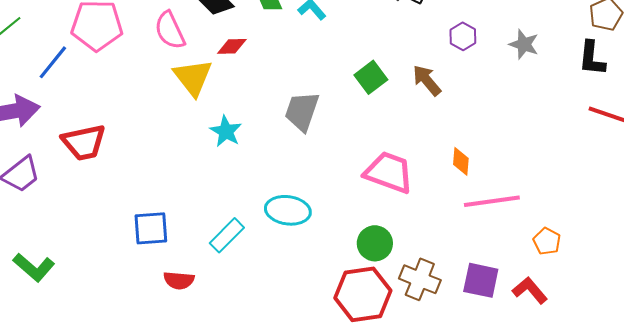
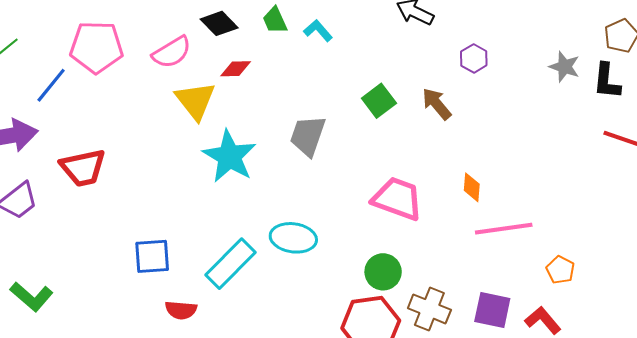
pink semicircle: (170, 30) -> (172, 52), turned -96
gray star: (524, 44) -> (564, 67), moved
cyan star: (226, 131) -> (229, 156), size x1.6
cyan rectangle: (227, 235) -> (230, 264), size x1.4

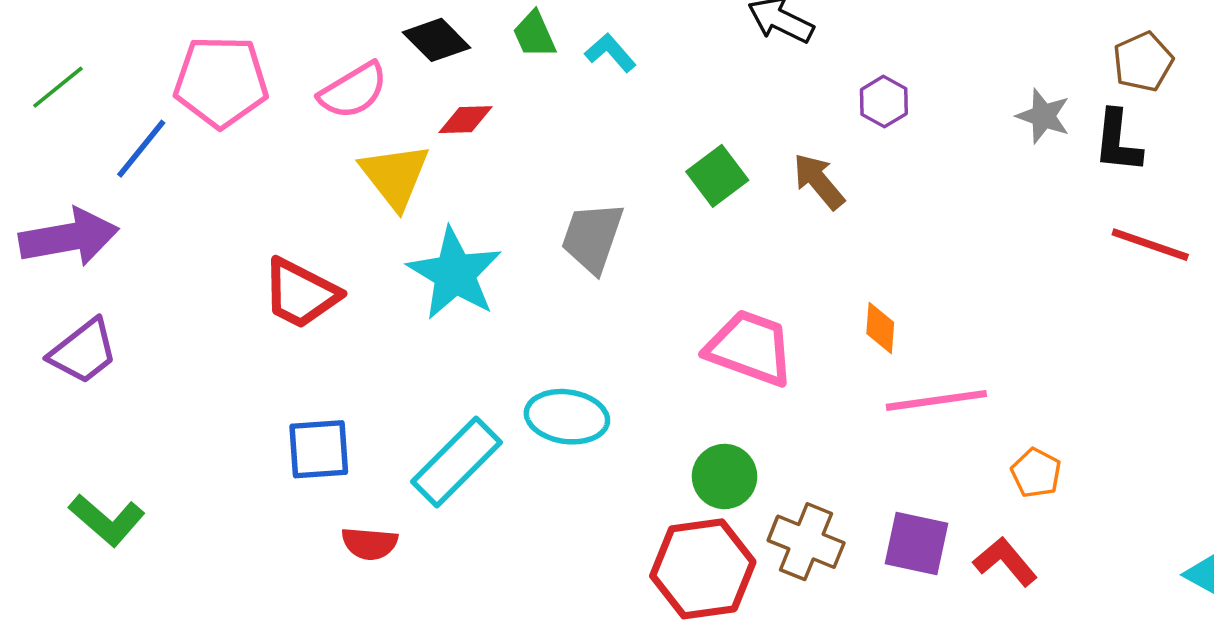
red trapezoid: (83, 168) -> (301, 294), moved, turned 39

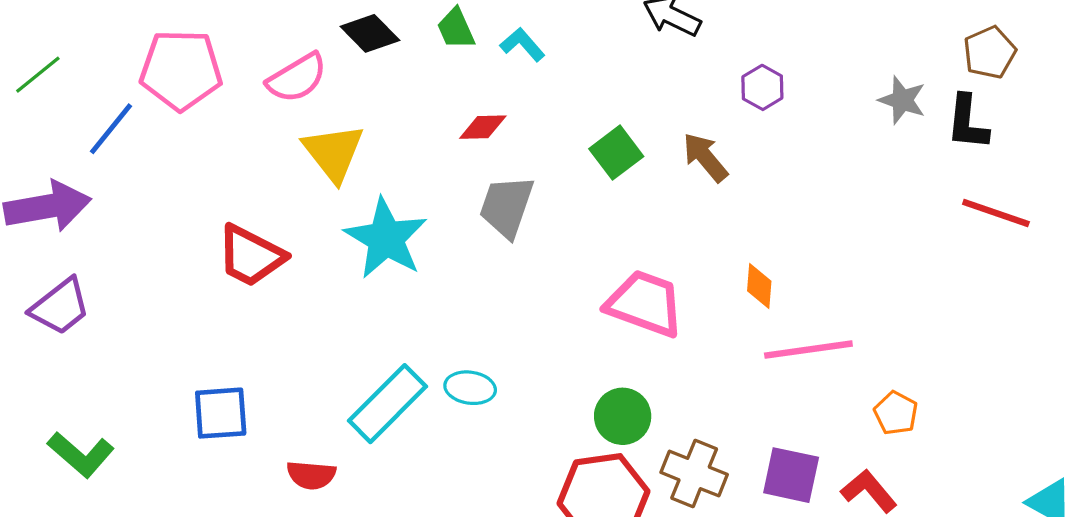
red diamond: (466, 120) -> (483, 127), moved
cyan ellipse: (567, 417) -> (470, 388), moved, size x0.7
blue square: (319, 449) -> (221, 413), moved

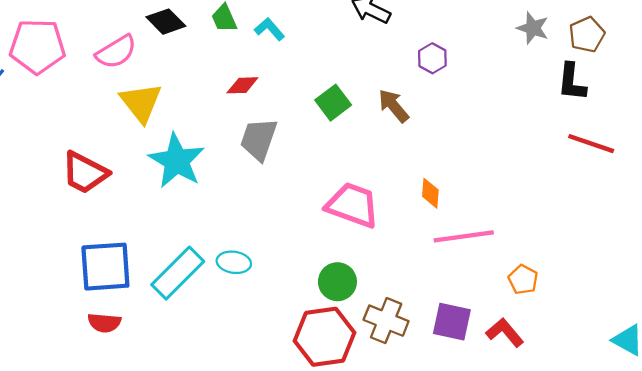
gray star: (902, 100) -> (533, 28), moved
blue square: (221, 413) -> (105, 267), moved, size x1.4
red semicircle: (311, 475) -> (104, 323), moved

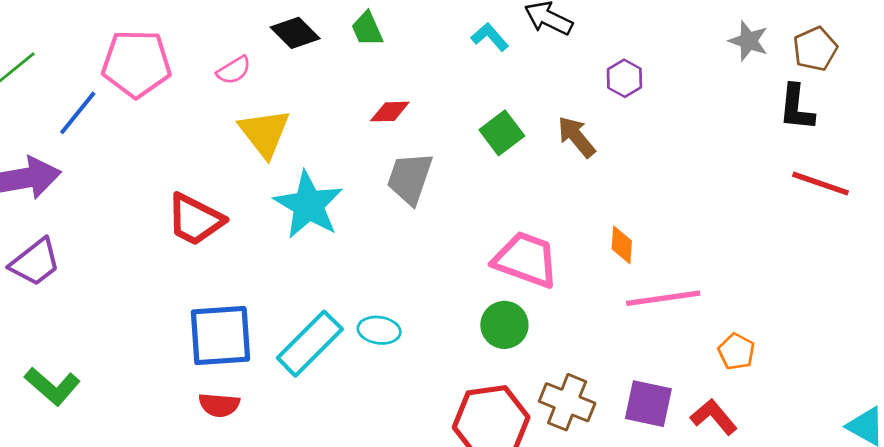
cyan L-shape: (269, 29) -> (490, 37), moved
pink semicircle: (116, 52) -> (234, 70), size x0.7
green circle: (337, 282) -> (504, 325), moved

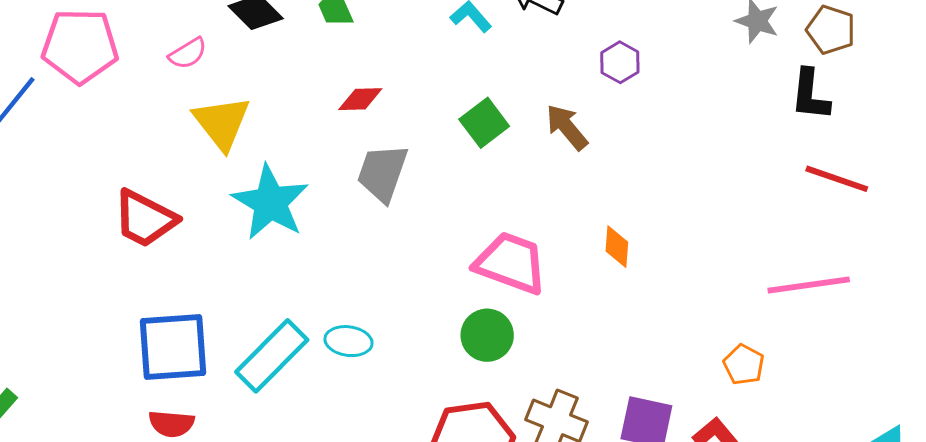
brown pentagon: (815, 49) -> (831, 30), turned -30
pink line: (663, 298) -> (809, 285), moved

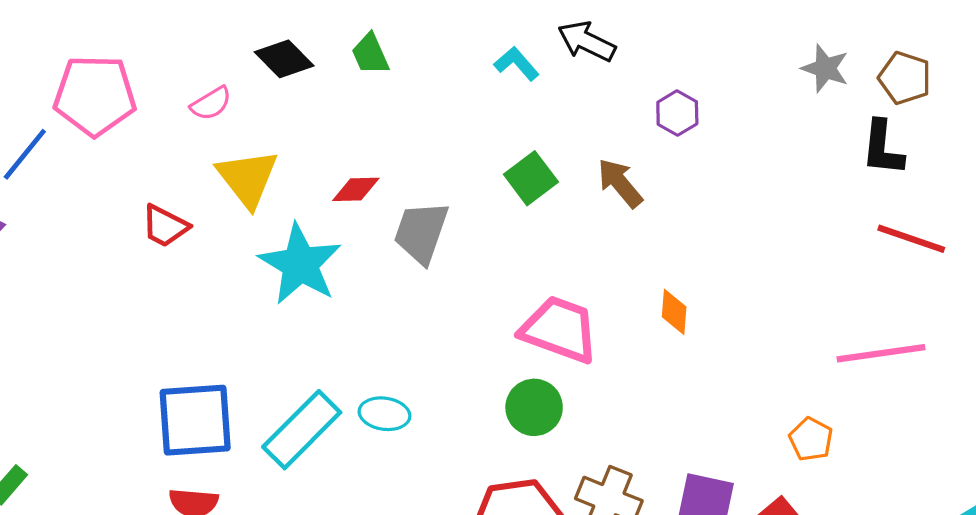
red diamond: (360, 99) -> (356, 189), moved
red trapezoid: (145, 219) -> (165, 226), moved, size x0.7

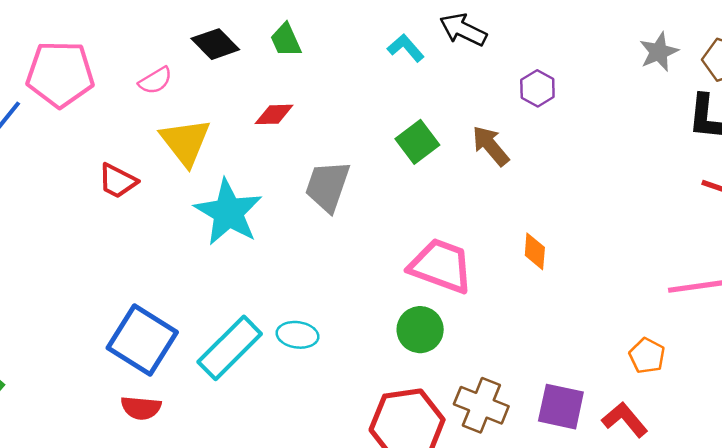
gray star: (825, 68) -> (659, 52), turned 30
red diamond: (356, 189) -> (274, 114), moved
blue square: (195, 420) -> (142, 340), turned 36

